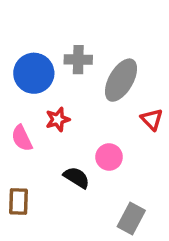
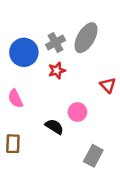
gray cross: (78, 60) -> (56, 43), turned -30
gray ellipse: (121, 80) -> (86, 38), moved
red star: (58, 119) -> (57, 71), moved

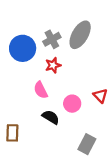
red triangle: (108, 85) -> (100, 96), moved
pink semicircle: (15, 99) -> (41, 90), moved

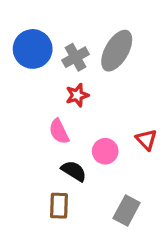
blue circle: (23, 48) -> (33, 49), moved
brown rectangle: (12, 133) -> (59, 206), moved

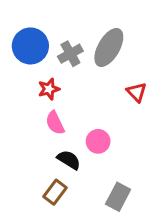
red star: (77, 95) -> (49, 89), moved
red triangle: (146, 140) -> (137, 92), moved
brown rectangle: (59, 206) -> (55, 192), turned 35

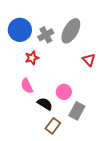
pink semicircle: (55, 123) -> (27, 86), moved
brown rectangle: (55, 192) -> (53, 126), moved
gray rectangle: (118, 197) -> (77, 111), moved

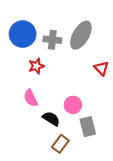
gray cross: (46, 35) -> (52, 40), turned 35
gray rectangle: (77, 111) -> (88, 127), turned -42

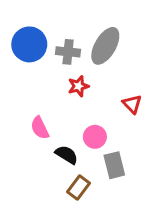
red star: (36, 66) -> (78, 86), moved
red triangle: (101, 68) -> (132, 104), moved

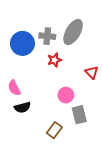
blue circle: (29, 44) -> (22, 43), moved
pink semicircle: (40, 128) -> (14, 88), moved
black semicircle: (67, 155) -> (22, 107), moved, turned 133

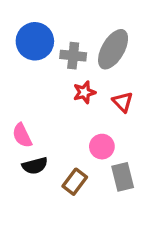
blue circle: (22, 43) -> (35, 41), moved
red triangle: (92, 72) -> (123, 102), moved
brown rectangle: (54, 130) -> (75, 182), moved

